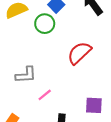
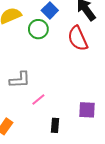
red semicircle: (79, 53) -> (78, 38), moved, turned -70

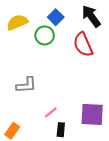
pink line: (38, 100) -> (51, 112), moved
purple square: (87, 110) -> (92, 114), size x1.4

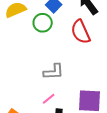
gray L-shape: (26, 85) -> (54, 72), moved

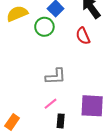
red semicircle: (81, 32) -> (83, 36), size x0.7

